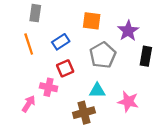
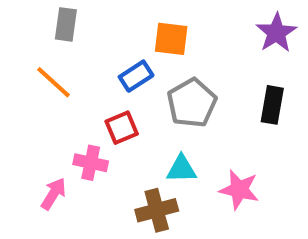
purple star: (128, 31) -> (276, 33), moved
blue rectangle: (61, 42) -> (136, 76), moved
orange line: (29, 44) -> (53, 82), turned -30

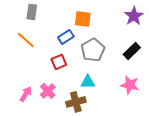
black rectangle: (272, 105) -> (132, 51), turned 36
pink cross: (91, 163) -> (48, 91), moved, turned 35
pink star: (239, 190) -> (130, 85), moved

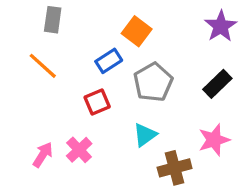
orange square: (83, 19) -> (137, 31), turned 30
cyan triangle: (88, 82) -> (145, 135), turned -35
pink star: (130, 85) -> (214, 140), turned -30
brown cross: (76, 102) -> (175, 168), moved

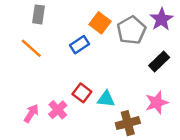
gray pentagon: (153, 82) -> (131, 30), moved
red square: (97, 102) -> (82, 93), moved, turned -30
cyan triangle: (145, 135) -> (106, 99), turned 42

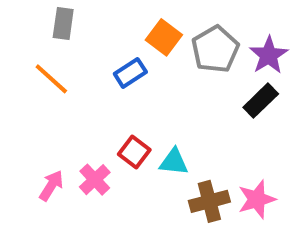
purple star: (162, 19) -> (269, 55), moved
pink star: (157, 103) -> (257, 199), moved

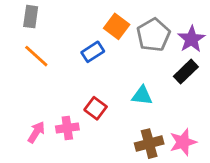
gray rectangle: (63, 24) -> (31, 17), moved
cyan triangle: (174, 162) -> (142, 96), moved
pink cross: (95, 180) -> (67, 128), turned 35

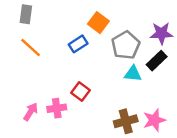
gray pentagon: (153, 35) -> (126, 45), moved
purple star: (191, 39) -> (161, 33), turned 30
cyan triangle: (142, 96) -> (133, 74), moved

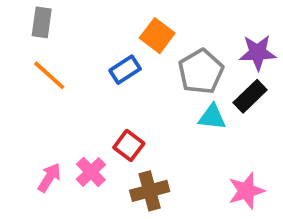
pink cross: (57, 108) -> (91, 172), turned -36
brown cross: (126, 121) -> (150, 191), moved

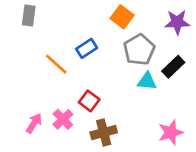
orange square: (157, 36) -> (122, 17), moved
purple star: (258, 53) -> (177, 22), moved
orange line: (49, 75) -> (56, 64), moved

